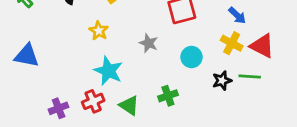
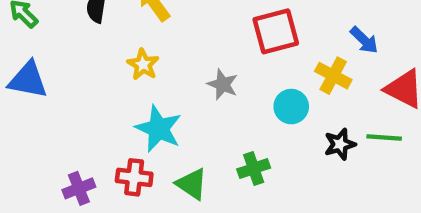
yellow cross: (232, 43) -> (333, 76), moved
blue triangle: (27, 56) -> (28, 80), moved
red cross: (93, 101) -> (134, 177), turned 30

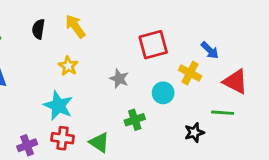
cyan star: (158, 129) -> (58, 106), moved
black star: (340, 144) -> (194, 133), moved
green cross: (254, 168) -> (135, 120), moved

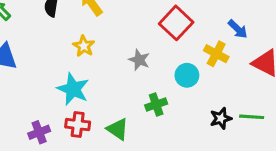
red square: (153, 45) -> (176, 23), turned -32
green line: (223, 113) -> (252, 117), moved

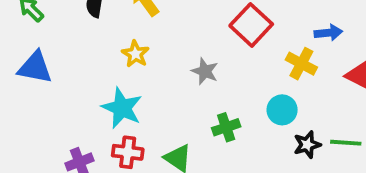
blue arrow: (238, 29) -> (328, 33), turned -50
cyan circle: (187, 75) -> (282, 110), moved

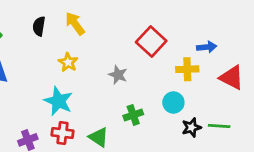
yellow cross: (301, 64) -> (187, 69), turned -30

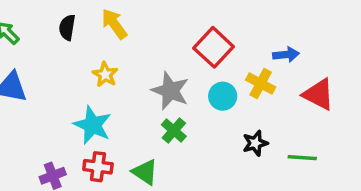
yellow cross: (187, 69) -> (261, 84), turned 30
gray star: (118, 75) -> (170, 91), size x1.5
cyan circle: (173, 102) -> (223, 96), moved
green cross: (133, 115) -> (174, 131), moved, turned -30
black star: (191, 127) -> (255, 143), moved

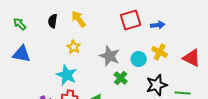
red square: (214, 47) -> (131, 20), moved, turned 30
blue arrow: (286, 55) -> (158, 25), moved
green cross: (174, 131) -> (121, 78), moved
black star: (255, 143) -> (157, 85), size x1.5

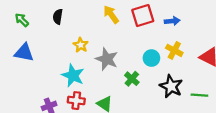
yellow arrow: (79, 19) -> (111, 14), moved
gray star: (110, 56) -> (107, 59), moved
black star: (157, 85) -> (171, 86), turned -30

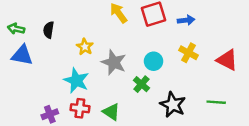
black semicircle: (58, 17) -> (49, 30), moved
green arrow: (22, 20) -> (16, 29), moved, turned -32
cyan circle: (151, 58) -> (154, 61), moved
black star: (171, 86) -> (173, 105), moved

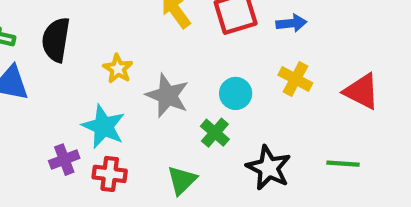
black semicircle: (49, 30) -> (56, 40), size x1.5
green triangle: (111, 112) -> (182, 180), moved, turned 42
purple cross: (50, 114) -> (64, 160), moved

